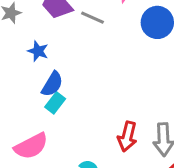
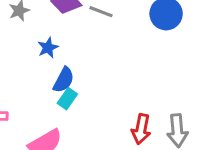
blue star: (38, 51) -> (48, 48), turned 30

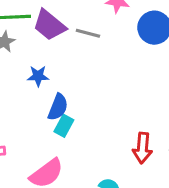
blue star: (48, 48) -> (38, 76), turned 30

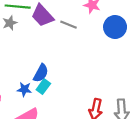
blue star: (38, 76) -> (24, 89), moved

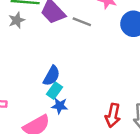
blue star: (24, 89) -> (60, 106), moved

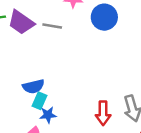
blue semicircle: (52, 76) -> (33, 86), turned 60

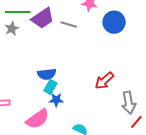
purple trapezoid: (21, 22) -> (43, 18), turned -75
red arrow: (103, 113) -> (104, 81), moved, turned 42

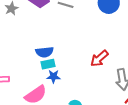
cyan rectangle: (50, 87) -> (48, 64), turned 48

